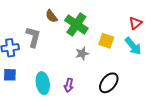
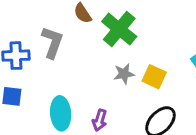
yellow square: (106, 41) -> (154, 77), moved

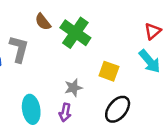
gray star: (124, 74) -> (73, 88), moved

